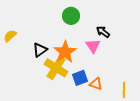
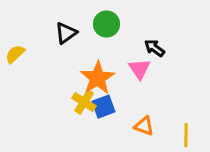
black triangle: (40, 50) -> (66, 33), moved
yellow cross: (56, 68) -> (84, 102), size x0.7
blue square: (80, 78) -> (103, 107), moved

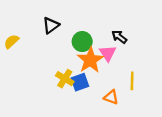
green circle: (107, 24) -> (82, 42), moved
orange star: (97, 78) -> (90, 60), moved
yellow line: (186, 135) -> (132, 81), moved

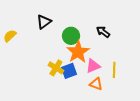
pink triangle: (108, 53) -> (93, 66), moved, turned 42

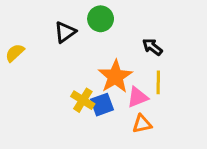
green circle: (71, 36) -> (101, 19), moved
yellow line: (114, 70) -> (158, 82), moved
orange triangle: (96, 84) -> (142, 124), turned -32

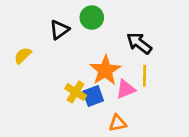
black arrow: (152, 47) -> (139, 43), size x1.4
yellow semicircle: (15, 53) -> (23, 55), moved
orange triangle: (142, 124) -> (118, 123), moved

